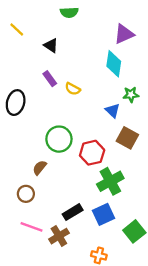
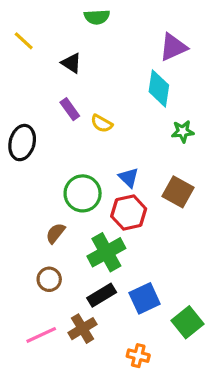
blue triangle: (113, 111) -> (129, 178), moved
green cross: (110, 181) -> (106, 252), moved
brown circle: (26, 194) -> (49, 279), moved
pink line: (32, 227) -> (41, 335), moved, turned -45

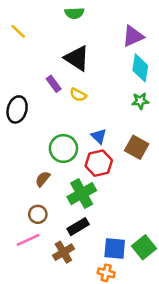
black triangle: (71, 63) -> (77, 58), moved, size x1.6
cyan diamond: (159, 88) -> (140, 68), moved
blue square: (145, 298) -> (115, 248), moved, turned 30
pink line: (41, 335) -> (28, 240), moved

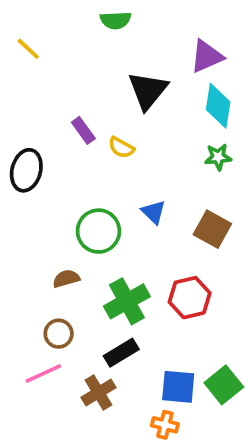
black triangle: (77, 58) -> (148, 91), moved, turned 36
red hexagon: (99, 163) -> (190, 298), moved
brown semicircle: (43, 179) -> (66, 279), turned 35

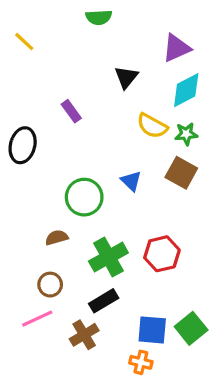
black triangle: (148, 91) -> (126, 77), size x0.7
cyan diamond: (218, 106) -> (186, 90), turned 54
yellow semicircle: (121, 148) -> (152, 126), moved, size x1.4
brown square: (212, 229) -> (181, 173), moved

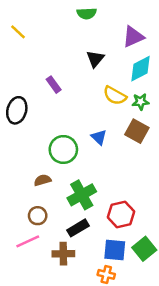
green semicircle: (99, 17) -> (87, 13), moved
red hexagon: (162, 254) -> (121, 214), moved
brown cross: (84, 335) -> (63, 254), turned 30

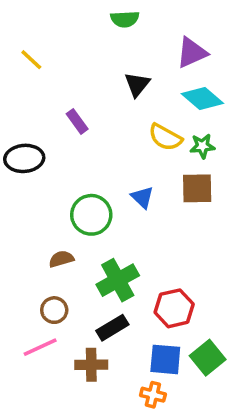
yellow line: (18, 32) -> (31, 60), moved
cyan diamond: (141, 69) -> (202, 98), turned 68
black ellipse: (17, 110) -> (24, 158), turned 70
brown square: (137, 131) -> (197, 188), turned -30

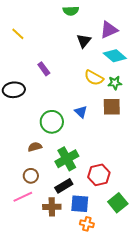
black triangle: (137, 84) -> (84, 41), moved
blue square: (165, 359) -> (80, 204), moved

